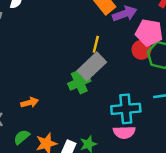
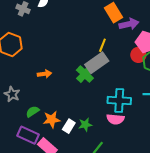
green cross: (79, 82) -> (85, 74), turned -30
orange arrow: (30, 103) -> (44, 74), moved

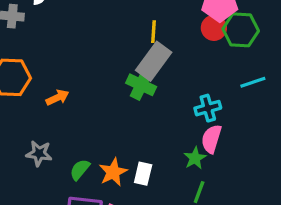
orange arrow: (44, 74) -> (58, 97), moved
cyan cross: (119, 101) -> (208, 108), size x0.7
pink semicircle: (115, 119) -> (211, 139), turned 120
green star: (85, 125) -> (195, 158), moved

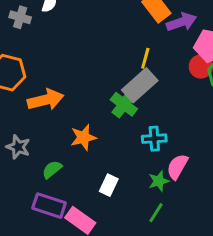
orange arrow: (58, 97) -> (46, 100), size x1.6
cyan cross: (208, 108) -> (154, 139), moved
orange star: (113, 172) -> (83, 137), moved

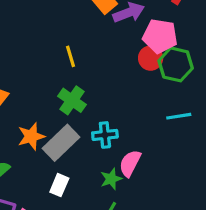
yellow line: (145, 58) -> (71, 56), moved, turned -30
gray rectangle: (140, 85) -> (61, 143), moved

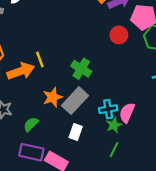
yellow line: (71, 56) -> (40, 59), moved
red circle: (151, 58) -> (119, 35), moved
cyan cross: (105, 135) -> (108, 109), moved

